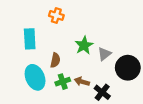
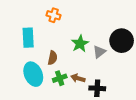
black circle: (128, 68) -> (122, 41), moved
black cross: (102, 92) -> (97, 88), turned -35

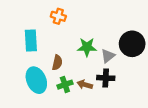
green star: (80, 44) -> (87, 47), turned 30
black cross: (97, 88) -> (106, 78), moved

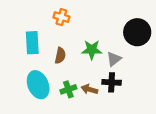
black circle: (132, 44) -> (137, 32), moved
brown semicircle: (57, 63) -> (60, 56), moved

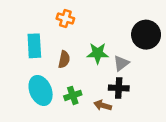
brown arrow: (89, 89) -> (103, 105), moved

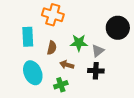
orange cross: (65, 18) -> (53, 15), size x1.5
green cross: (73, 95) -> (61, 85), moved
brown arrow: (103, 105) -> (67, 65), moved

